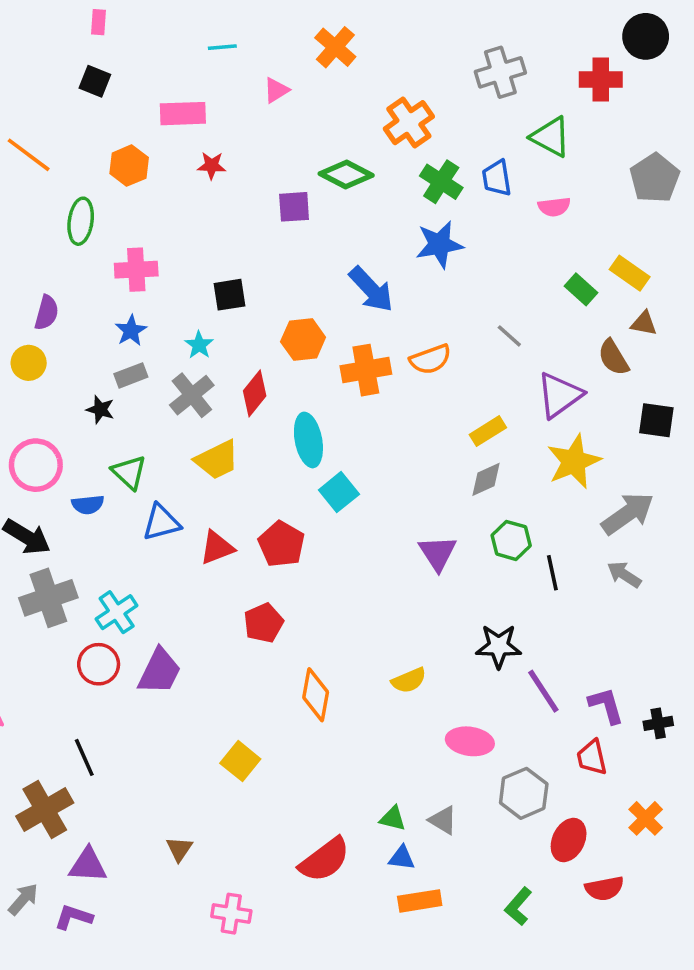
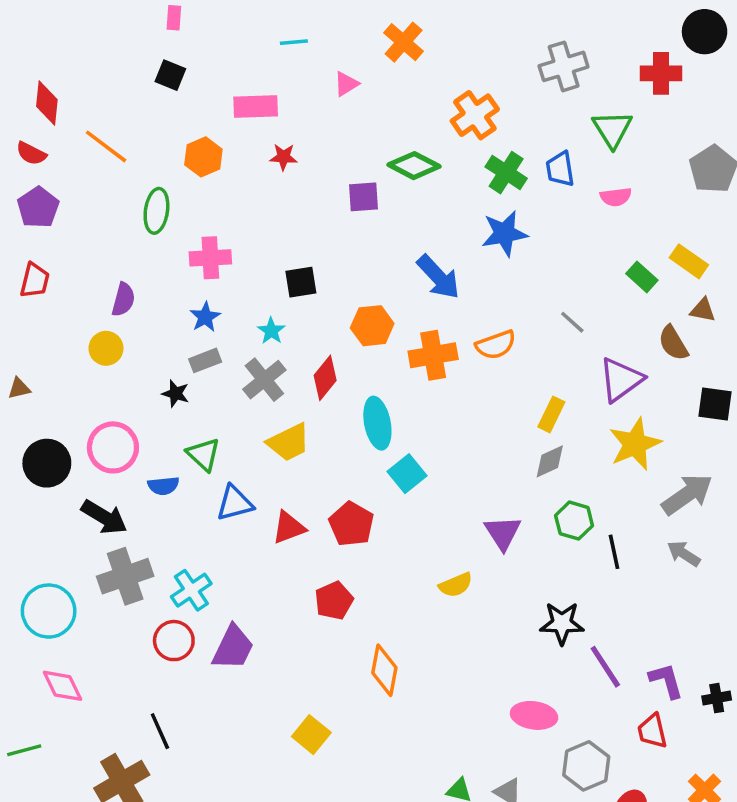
green triangle: (551, 137) -> (612, 129), turned 30
yellow rectangle: (488, 431) -> (551, 414), turned -32
yellow semicircle: (409, 680) -> (456, 585), moved

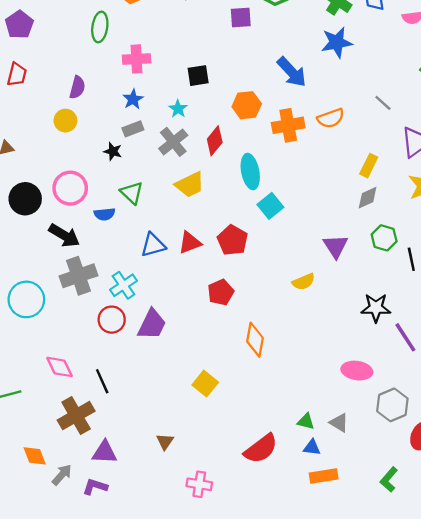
blue triangle: (235, 503) -> (153, 245), moved
pink diamond: (63, 686) -> (60, 367), moved

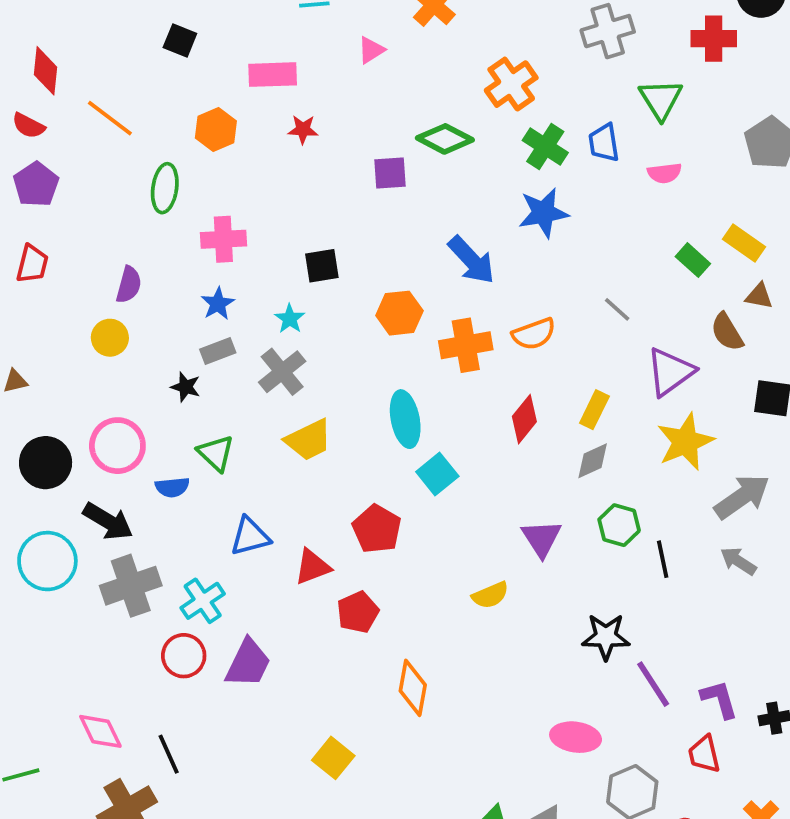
red diamond: (215, 141) -> (524, 419), moved
red triangle: (190, 243) -> (312, 567), moved
cyan circle: (26, 299) -> (47, 561), moved

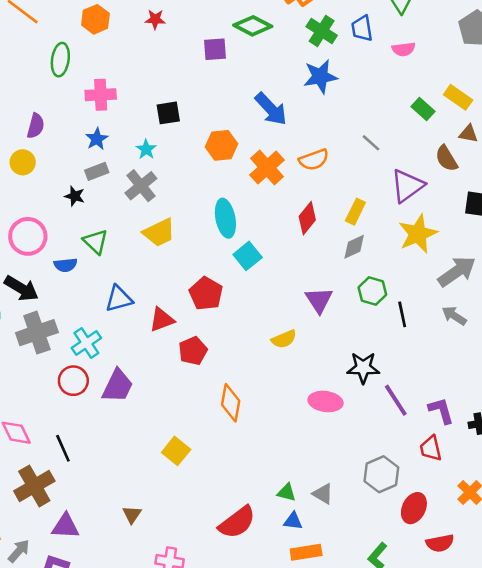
orange cross: (466, 345) -> (267, 168), turned -32
pink ellipse: (576, 737) -> (326, 401), moved

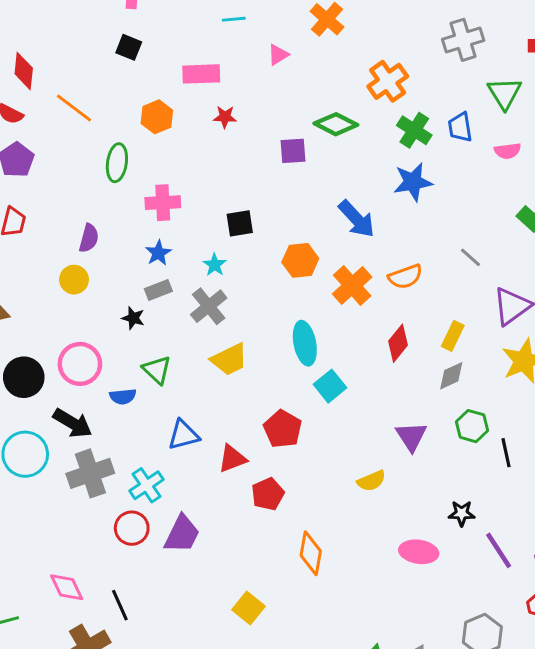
black star: (363, 368) -> (462, 513), size x0.7

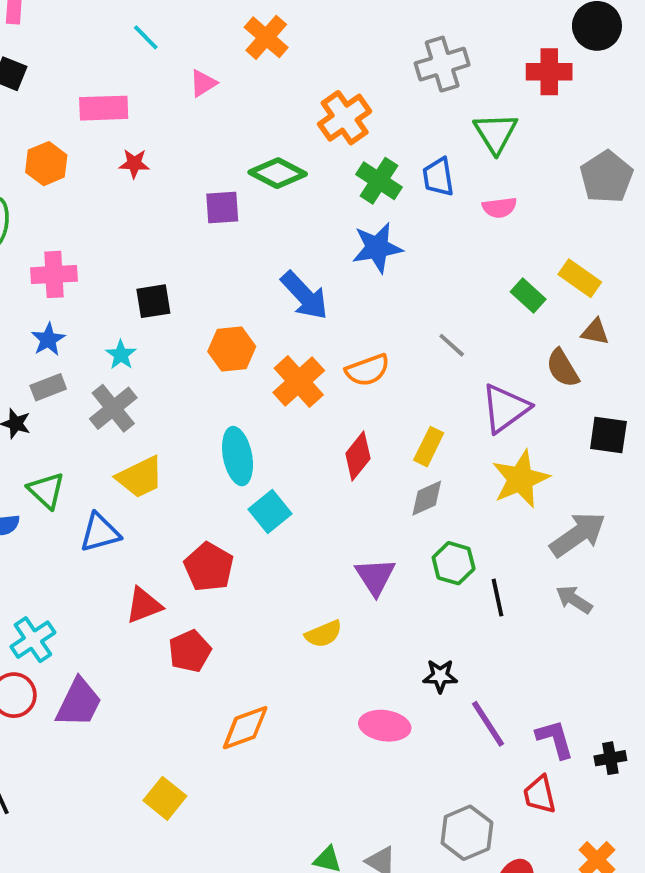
cyan line: (234, 19) -> (146, 37), turned 50
blue triangle: (183, 435) -> (100, 533), moved
orange diamond: (311, 553) -> (245, 728), turned 60

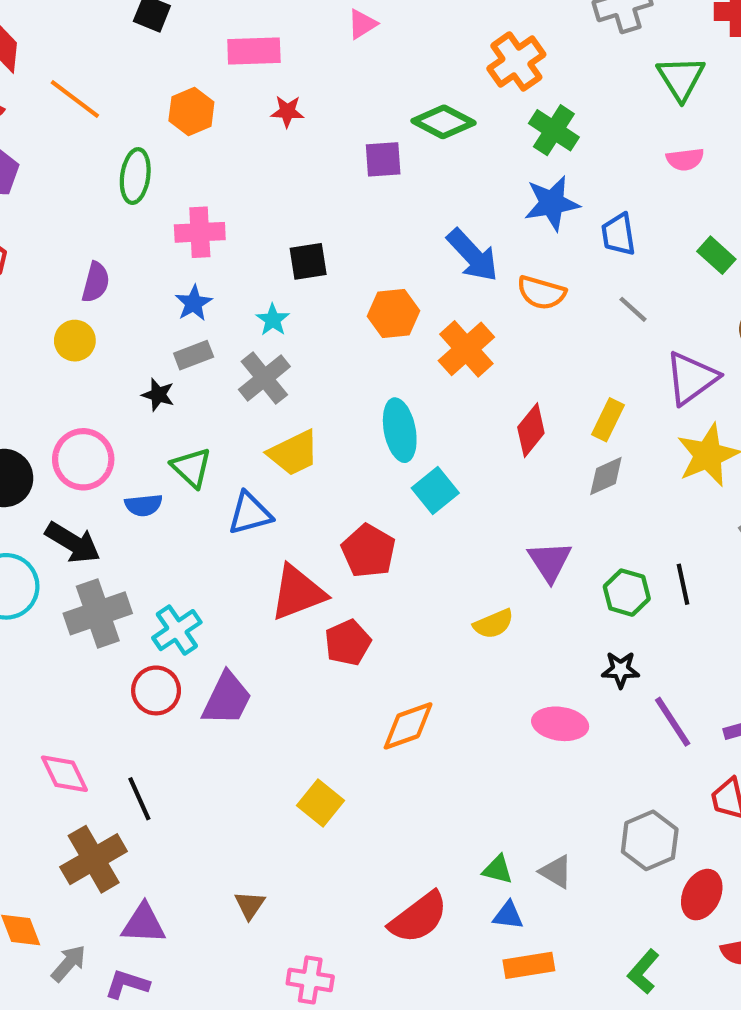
blue trapezoid: (438, 177) -> (618, 234), moved
orange semicircle: (368, 370) -> (541, 293), moved, turned 36
green hexagon: (454, 563) -> (627, 593), moved
red triangle: (144, 605) -> (298, 593), size x1.4

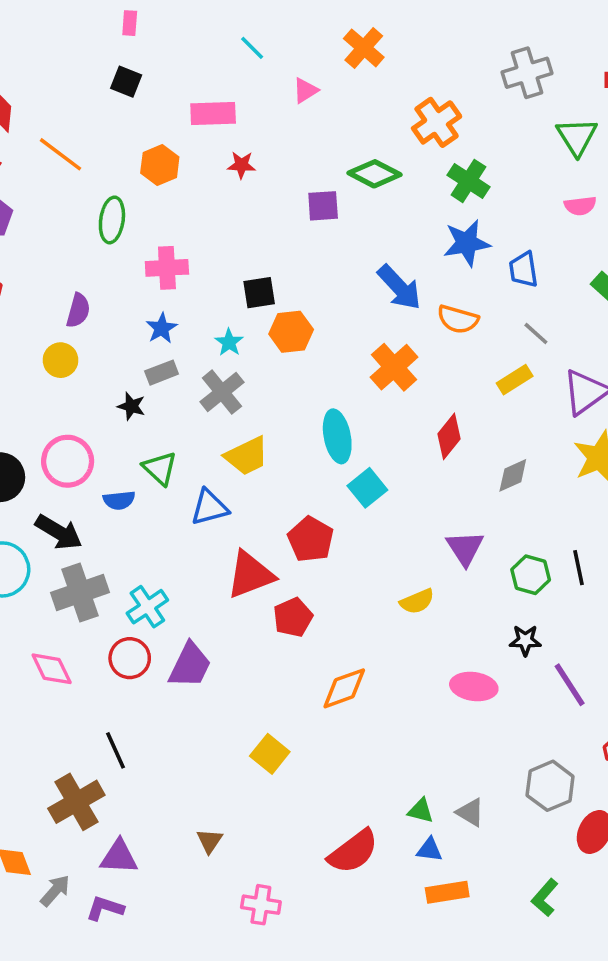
orange hexagon: (393, 313) -> (291, 332), moved
yellow rectangle: (608, 420) -> (515, 380), moved, turned 32
pink diamond: (64, 774) -> (52, 669), moved

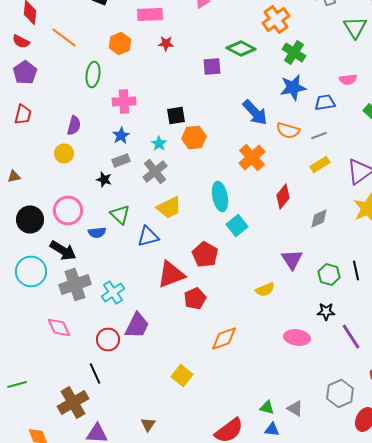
pink semicircle: (580, 206) -> (348, 80), moved
blue trapezoid: (523, 270) -> (325, 102), turned 90
gray line: (536, 333) -> (319, 136), moved, turned -63
red circle: (130, 658) -> (108, 340), moved

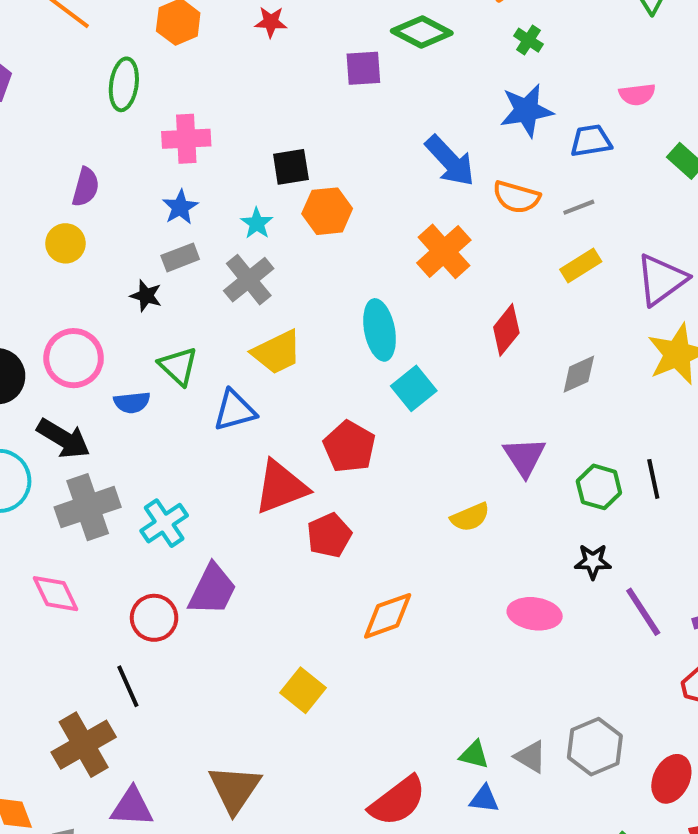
green cross: (294, 52) -> (528, 40), size x0.6
gray hexagon: (340, 394) -> (595, 747), moved
brown triangle: (148, 424) -> (235, 789), size x1.8

